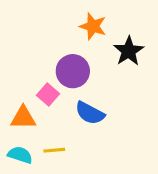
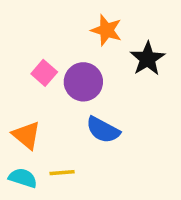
pink square: (48, 94) -> (44, 73), moved
orange triangle: (23, 118) -> (26, 135), turned 40

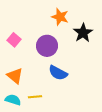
pink square: (44, 73) -> (14, 40), moved

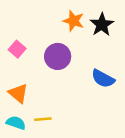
black star: (83, 33) -> (102, 25), moved
blue semicircle: (58, 73) -> (103, 79), moved

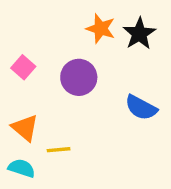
yellow line: (43, 119) -> (59, 150), moved

